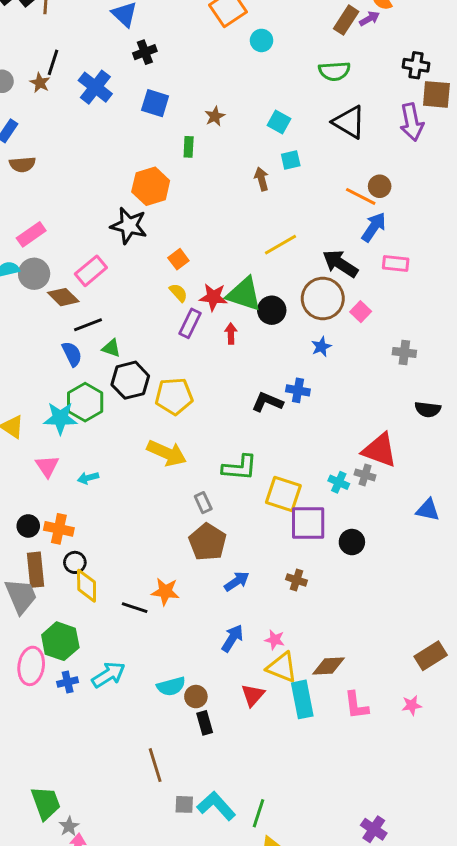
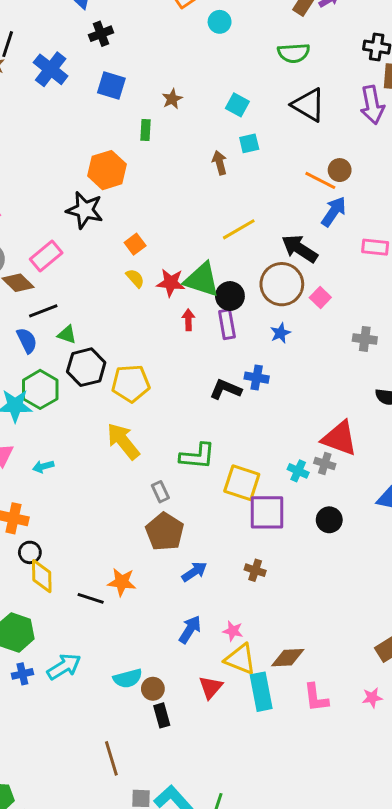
pink rectangle: (396, 264) -> (375, 247), moved
purple rectangle: (190, 323) -> (227, 324), moved, turned -36
yellow arrow: (167, 453) -> (123, 441), turned -153
black circle: (352, 542) -> (329, 520), moved

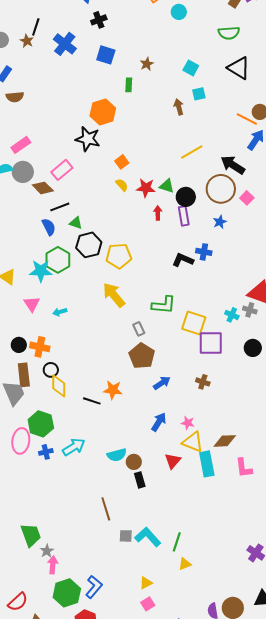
green triangle: (202, 280) -> (167, 186), size x0.6

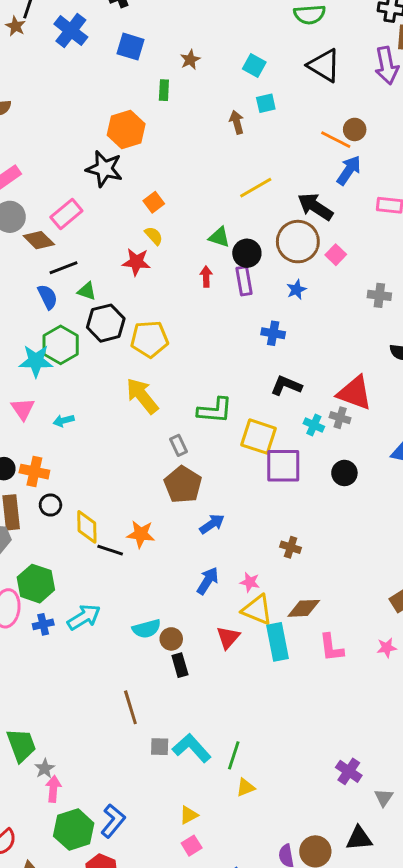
red star: (146, 188) -> (136, 262), moved
black L-shape: (183, 260) -> (286, 386), moved
brown cross: (203, 382) -> (291, 547), moved
yellow diamond: (59, 386) -> (87, 527), moved

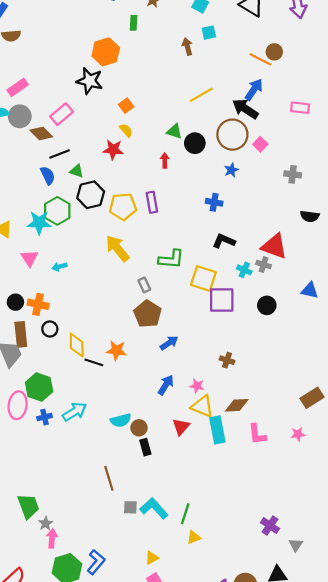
blue arrow: (349, 170) -> (254, 89), moved
purple rectangle: (244, 281) -> (152, 202), moved

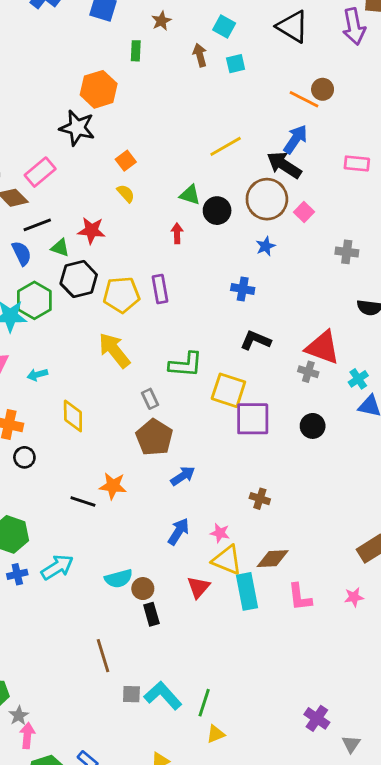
brown arrow: (187, 47) -> (200, 55), moved
red star: (113, 150) -> (91, 231), moved
cyan cross: (244, 270) -> (358, 379), moved, turned 32
yellow diamond: (77, 345) -> (73, 416), moved

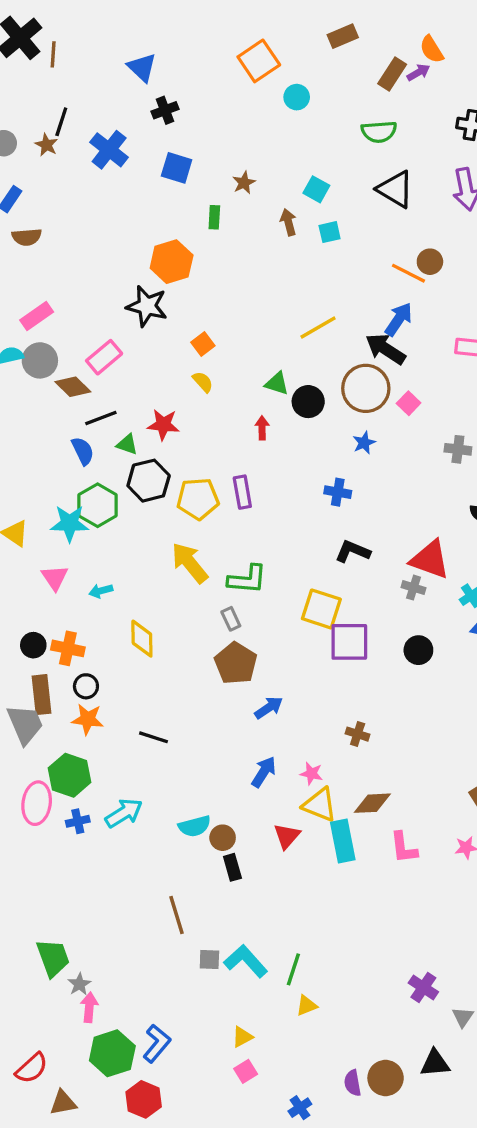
green L-shape: (186, 365) -> (247, 579), moved
orange star: (113, 486) -> (88, 719), moved

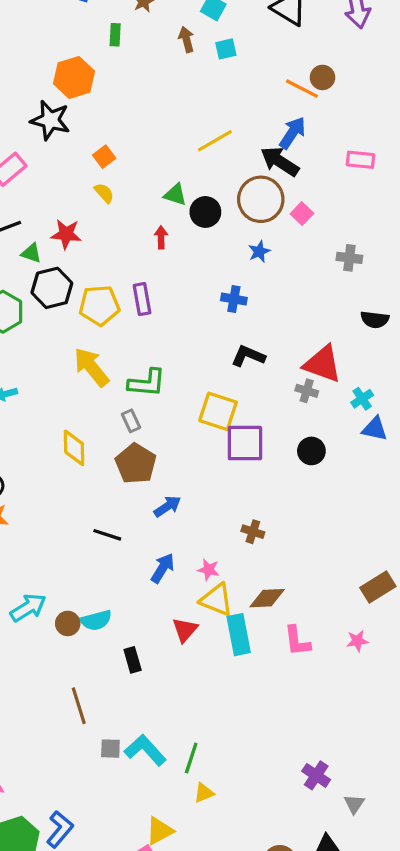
yellow diamond: (142, 639) -> (74, 448), moved
black line: (153, 737) -> (107, 535), moved
brown circle: (223, 838) -> (68, 623), moved
yellow triangle: (242, 1037) -> (159, 831), moved, size x1.4

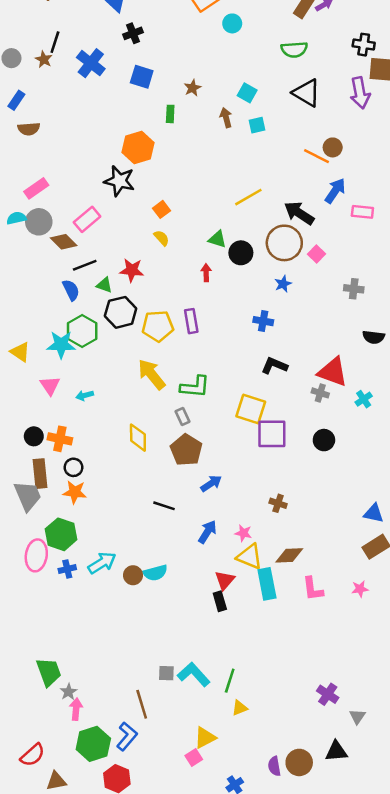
blue arrow: (292, 133) -> (335, 191), moved
blue triangle: (375, 429) -> (374, 513), moved
black rectangle: (133, 660) -> (220, 601), moved
brown line: (79, 706) -> (142, 704), moved

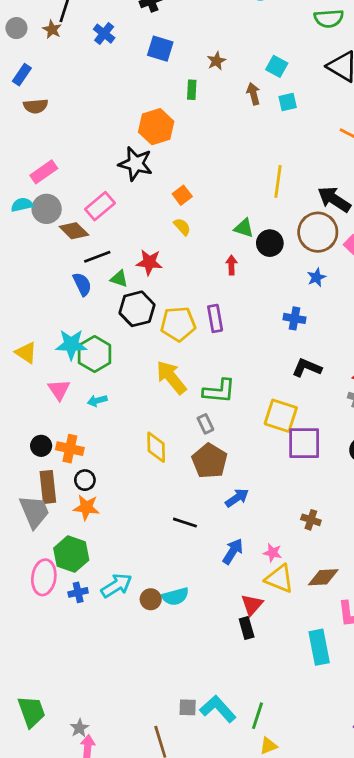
blue cross: (91, 63) -> (104, 34), size x0.7
yellow line: (248, 197) -> (278, 181), turned -52
green hexagon: (82, 331) -> (95, 354), moved
cyan rectangle: (267, 584) -> (319, 647), moved
green trapezoid: (49, 672) -> (31, 712), moved

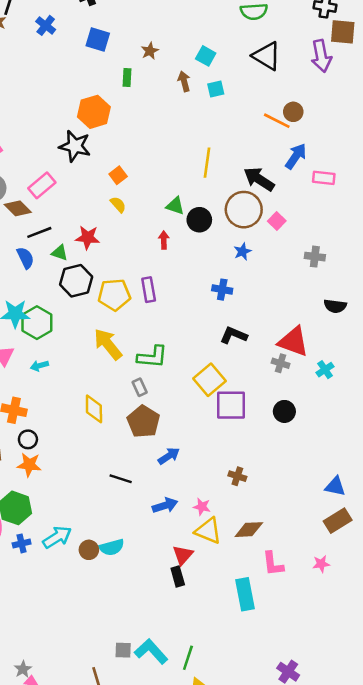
yellow square: (281, 416) -> (209, 380), turned 32
blue arrow: (233, 551) -> (165, 505), turned 40

